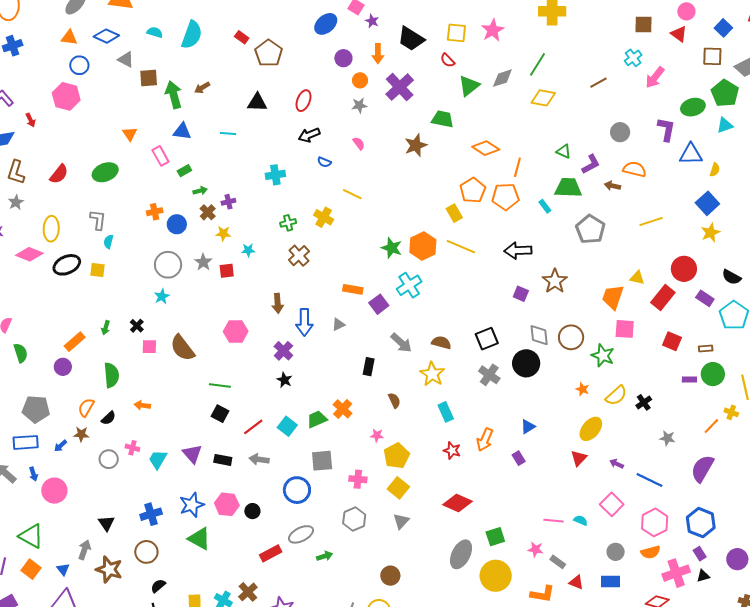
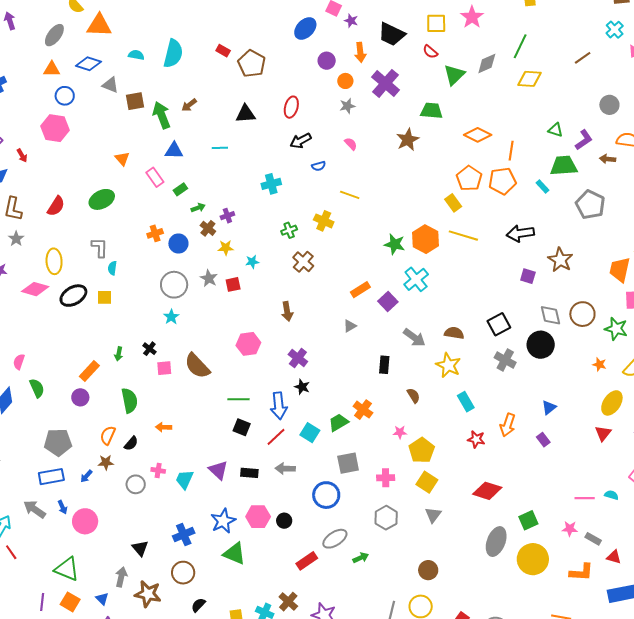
blue semicircle: (324, 162) -> (319, 166), turned -32
orange rectangle: (353, 289) -> (360, 290), turned -36
blue arrow: (304, 322) -> (279, 406), moved

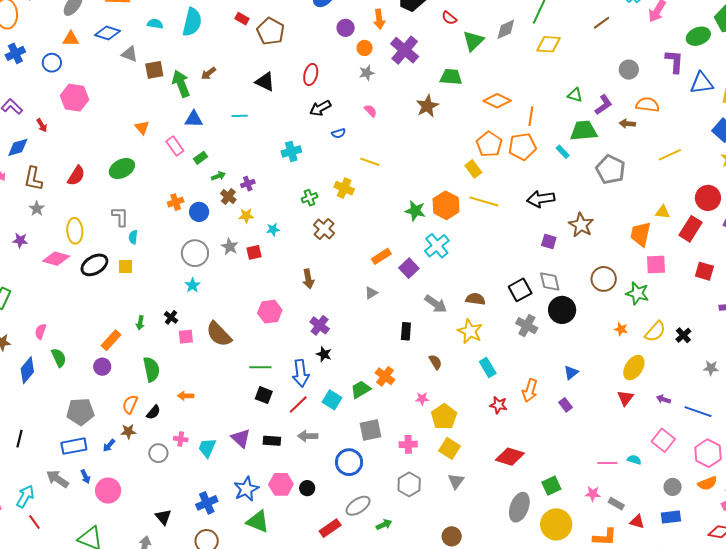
blue circle: (65, 96) -> (52, 63), moved
black triangle: (246, 114) -> (265, 82), turned 30
gray diamond: (551, 315) -> (550, 281), moved

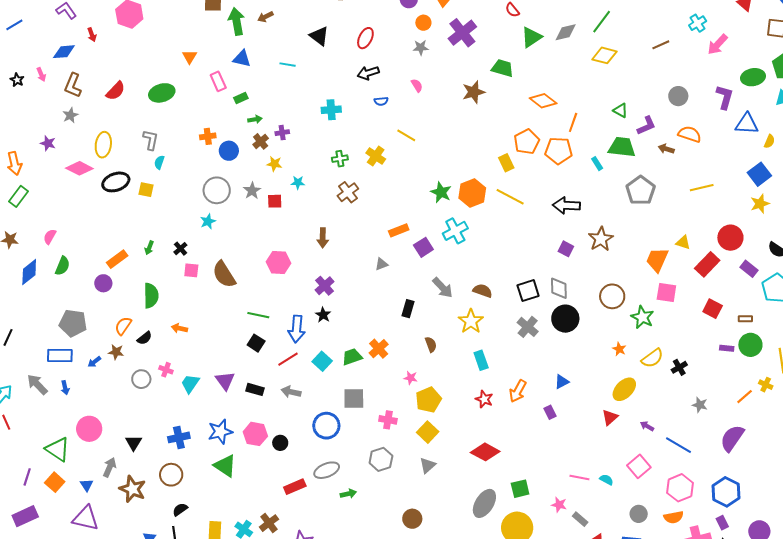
green semicircle: (59, 358) -> (63, 266), turned 36
pink circle: (108, 491) -> (89, 429), moved

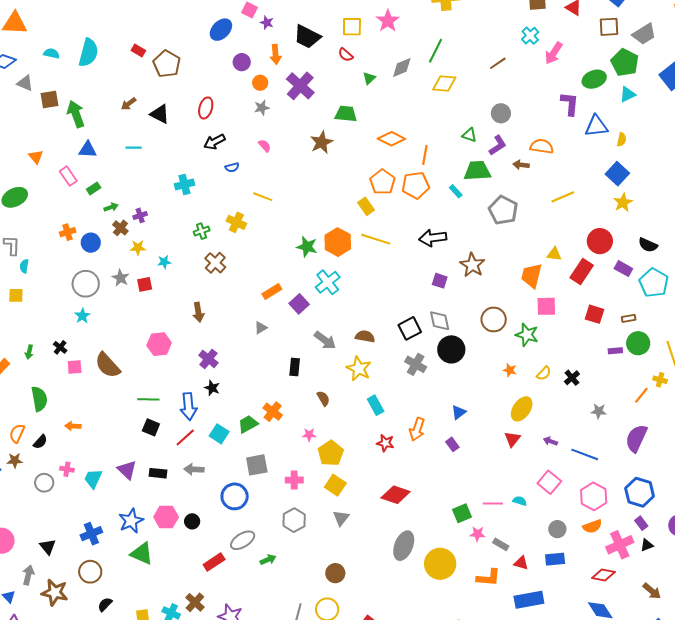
brown arrow: (266, 17) -> (129, 104), moved
green triangle: (531, 37) -> (369, 78), size x0.6
gray circle: (678, 96) -> (501, 113), moved
yellow semicircle: (652, 358) -> (544, 373), size x0.7
green square: (520, 489) -> (462, 513), moved

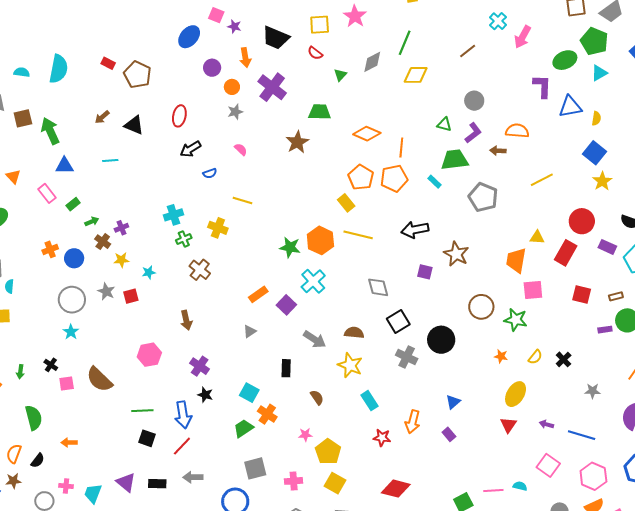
cyan cross: (184, 184) -> (174, 215), moved
gray diamond: (440, 321) -> (378, 287), moved
cyan square: (219, 434) -> (249, 393), moved

